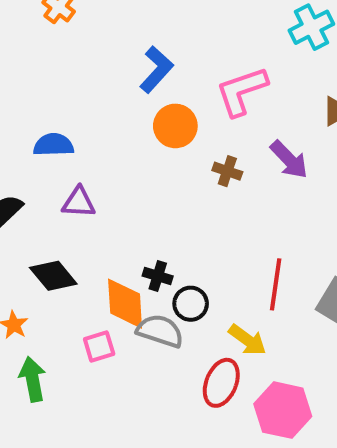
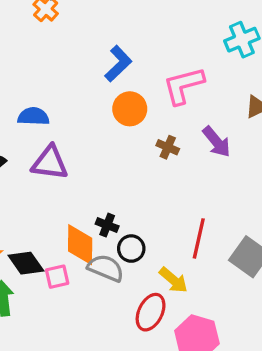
purple triangle: (79, 202) -> (50, 163), size x1.4
black diamond: (53, 276) -> (26, 263), moved

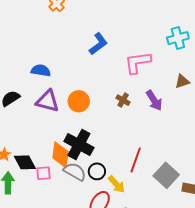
orange circle: (130, 109) -> (79, 101), moved
black cross: (107, 225) -> (79, 145), size x2.0
black circle: (131, 249) -> (97, 171), moved

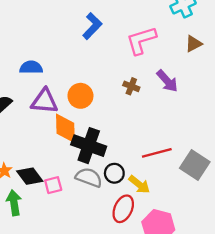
brown triangle: (182, 81) -> (193, 44), moved
orange diamond: (60, 155) -> (65, 128), moved
red line: (136, 160) -> (157, 153), turned 65

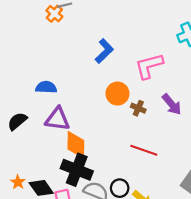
orange circle: (80, 96) -> (117, 94), moved
black cross: (89, 146) -> (77, 170), moved
red line: (157, 153) -> (144, 150), moved, turned 32

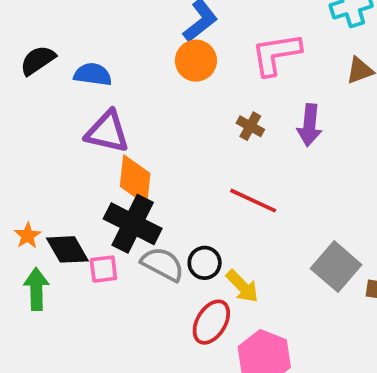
orange circle: (117, 94) -> (196, 61), moved
purple arrow: (172, 104) -> (309, 125), turned 40
black semicircle: (17, 121) -> (38, 60), moved

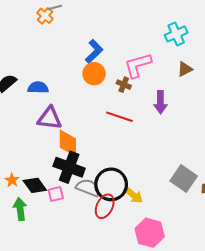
brown cross: (250, 126) -> (124, 85), moved
red line: (253, 201) -> (119, 117), moved
black circle: (205, 263) -> (111, 184), size x1.8
red ellipse: (211, 322) -> (105, 206), moved

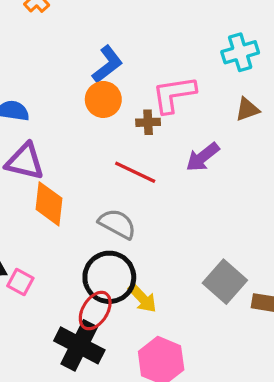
brown cross: (124, 85) -> (148, 122), turned -32
purple arrow: (160, 102) -> (203, 157), turned 45
black cross: (69, 167) -> (79, 345), moved
gray semicircle: (88, 188) -> (117, 224), moved
pink square: (56, 194) -> (20, 282), turned 35

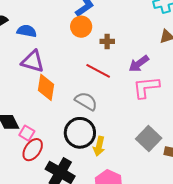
pink L-shape: (174, 94) -> (146, 87), moved
yellow arrow: (142, 298) -> (99, 146), turned 54
red ellipse: (95, 311) -> (33, 150), moved

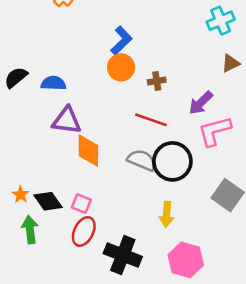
pink square: (27, 133) -> (81, 204), moved
black circle: (80, 133) -> (172, 161), moved

